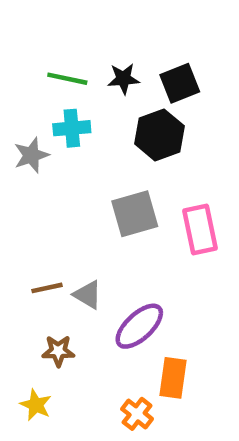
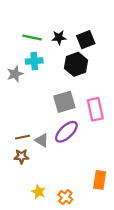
purple ellipse: (139, 326) -> (66, 132), moved
brown star: (58, 351) -> (21, 156), moved
orange rectangle: (173, 378) -> (100, 180), moved
yellow star: (36, 405) -> (39, 192), moved

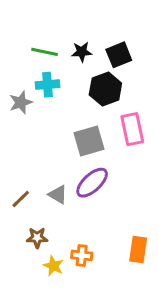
pink rectangle: (95, 109) -> (132, 129), moved
brown line: (22, 137) -> (21, 199), moved, turned -32
brown star: (21, 156) -> (37, 238), moved
orange cross: (65, 197) -> (82, 255), moved, turned -32

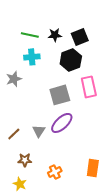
gray star: (21, 102) -> (14, 79), moved
gray triangle: (58, 195) -> (39, 131), turned 32
orange cross: (82, 255) -> (55, 172), turned -32
yellow star: (53, 266) -> (20, 184), moved

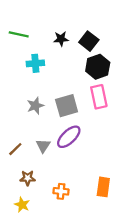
green line: (30, 35) -> (19, 34), moved
black square: (80, 37) -> (89, 41), turned -30
black hexagon: (71, 60) -> (98, 67), moved
gray star: (14, 79) -> (35, 106), moved
orange cross: (55, 172) -> (61, 191), turned 32

